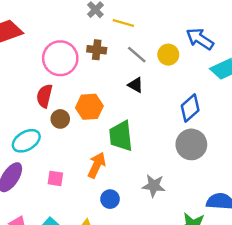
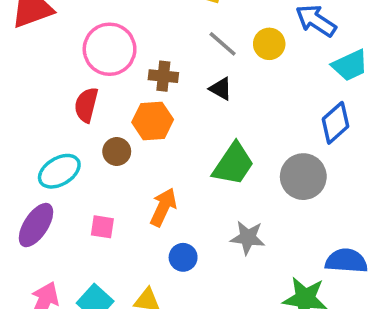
brown cross: (97, 50) -> (163, 76), moved
blue diamond: (190, 108) -> (336, 123), moved
brown circle: (60, 119) -> (117, 151), moved
green trapezoid: (121, 136) -> (233, 164), moved, turned -140

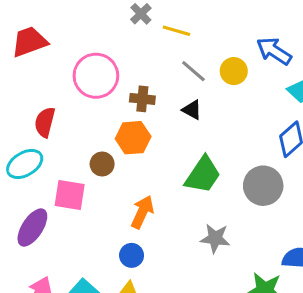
red semicircle: (86, 105) -> (45, 122), moved
cyan ellipse: (59, 171) -> (25, 164), moved
pink square: (102, 227) -> (70, 195), moved, size x1.5
blue circle: (183, 257) -> (132, 255), moved

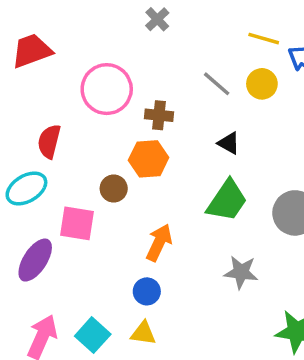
yellow line: (176, 31) -> (264, 39), moved
black triangle: (192, 110) -> (229, 143), moved

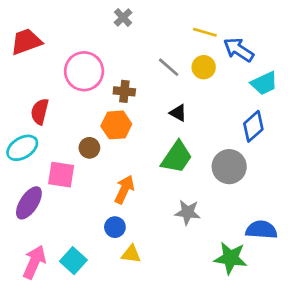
yellow triangle: (143, 333) -> (131, 254), moved

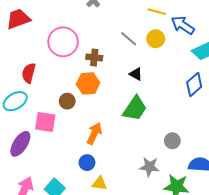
gray circle: (229, 167) -> (172, 141), moved, size x0.6
gray star: (188, 212) -> (149, 167), moved

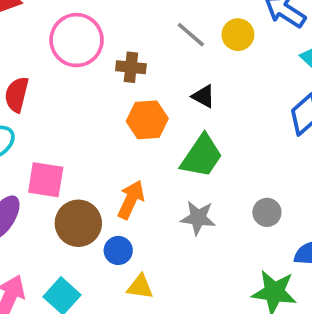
orange hexagon: (88, 83) -> (147, 120), moved
brown circle: (67, 101) -> (78, 223), moved, size x1.6
gray star: (149, 167) -> (198, 218), moved

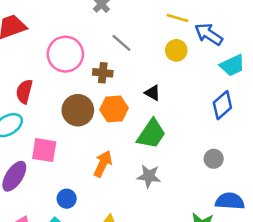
gray line: (191, 35) -> (121, 43), moved
gray circle: (267, 212) -> (214, 159), moved
brown circle: (78, 223) -> (78, 110), moved
blue circle: (118, 250) -> (67, 199), moved

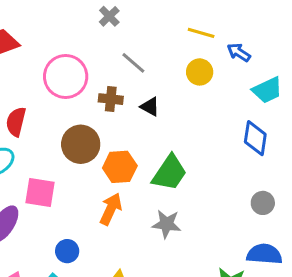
blue arrow: (209, 34) -> (239, 52), size x0.7
black triangle: (153, 93) -> (150, 107), moved
blue diamond: (222, 105) -> (255, 138), turned -40
orange hexagon: (114, 109) -> (120, 167), moved
gray circle: (214, 159) -> (263, 203), moved

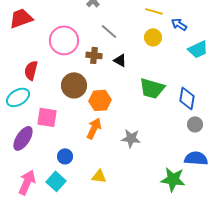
blue diamond: (255, 138) -> (187, 98), moved
green trapezoid: (169, 173) -> (152, 88), moved, turned 72

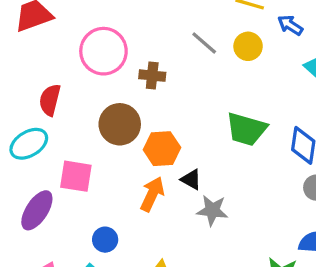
gray line: (109, 31) -> (204, 43), moved
black triangle: (120, 60) -> (191, 179), moved

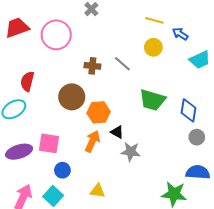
gray line: (204, 43) -> (122, 64), moved
pink circle: (103, 51) -> (56, 35), moved
pink square: (76, 176) -> (49, 143), moved
purple ellipse: (37, 210) -> (19, 152), turned 40

